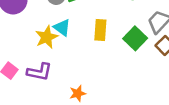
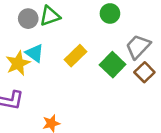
yellow rectangle: (100, 30) -> (75, 56), turned 42

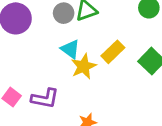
yellow star: (18, 63) -> (84, 66), moved

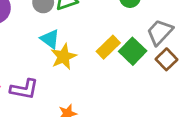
yellow rectangle: (113, 52) -> (108, 47), moved

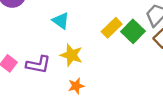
yellow star: (63, 57) -> (71, 55), moved, turned -30

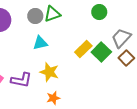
cyan triangle: (61, 21) -> (40, 43), turned -49

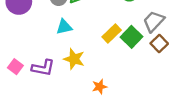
orange star: (53, 98) -> (99, 87), moved

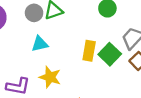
yellow rectangle: (112, 34) -> (89, 51), turned -36

